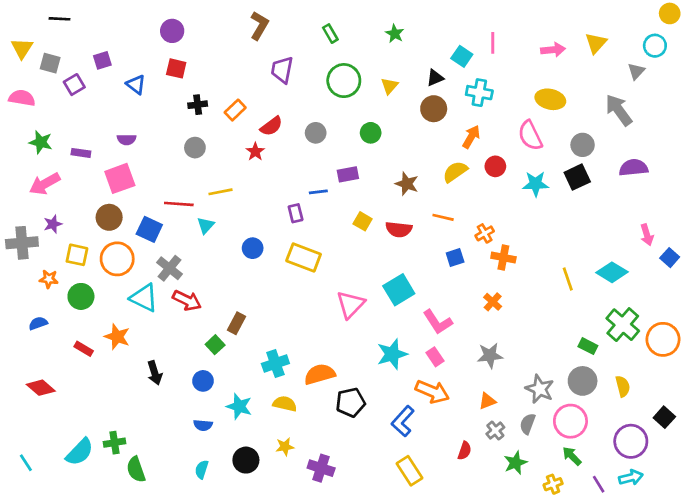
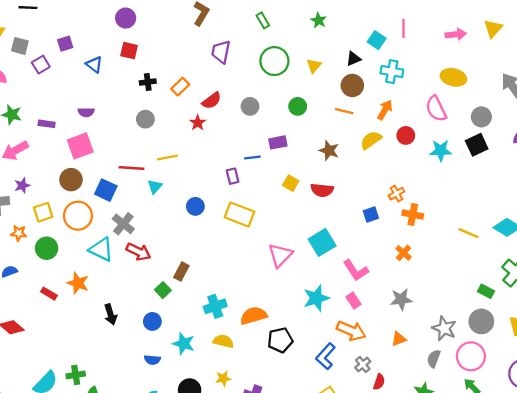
orange line: (443, 217) -> (344, 111), moved
yellow square: (77, 255) -> (43, 212), turned -30
yellow line: (568, 279) -> (469, 233), turned -48
gray cross: (495, 431) -> (363, 364), moved

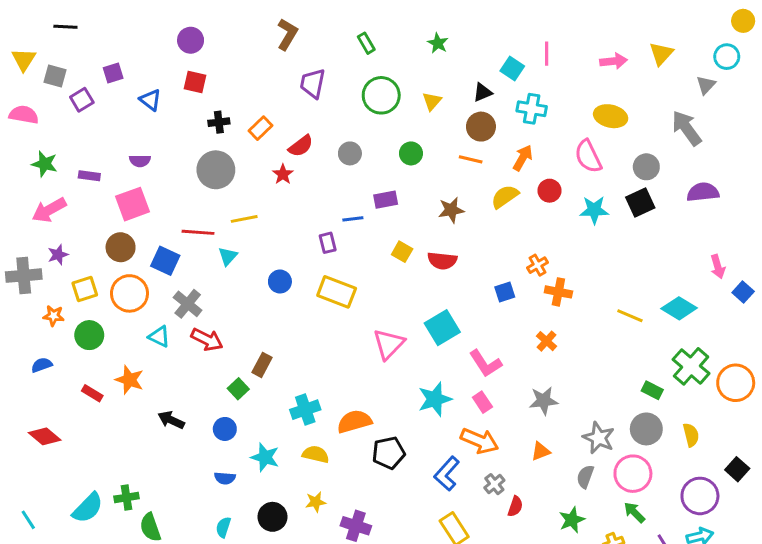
gray circle: (145, 119) -> (216, 170), size x1.6
brown star: (329, 151) -> (451, 210), turned -30
cyan triangle: (101, 249) -> (159, 337), size x0.7
black arrow: (111, 314) -> (171, 420), turned 132

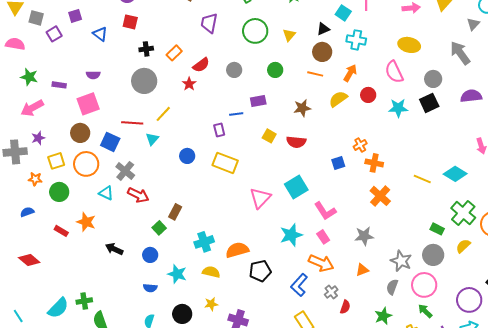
yellow line: (244, 219) -> (163, 114), turned -36
orange cross: (547, 341) -> (380, 196), moved, size x1.5
yellow semicircle: (691, 435) -> (463, 246), moved, turned -119

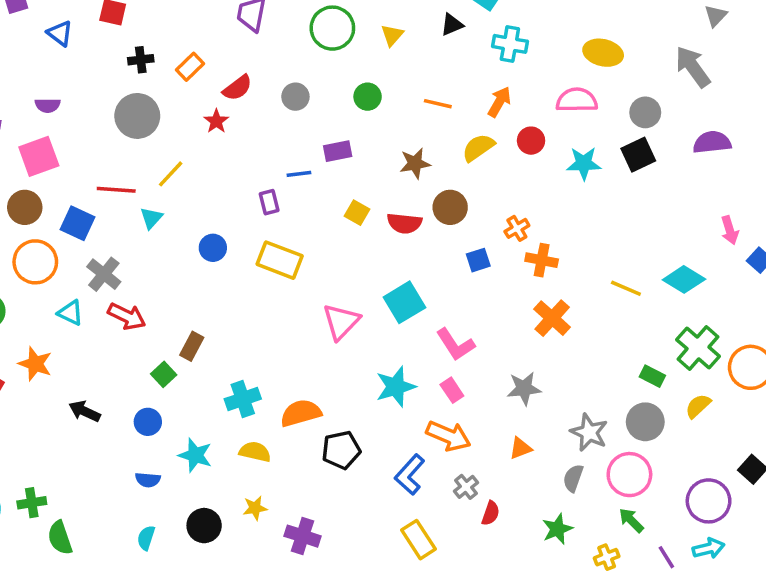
brown circle: (322, 52) -> (450, 207), moved
pink semicircle: (394, 72) -> (577, 100), turned 115

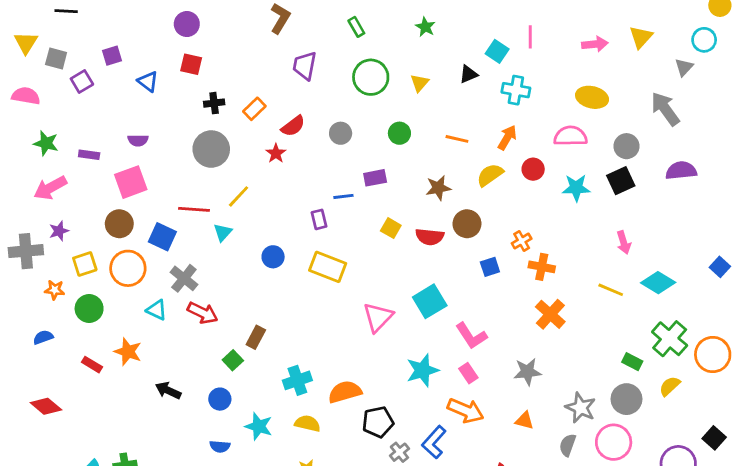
pink arrow: (730, 230) -> (624, 242), moved
orange triangle: (520, 448) -> (524, 421), turned 36
gray cross: (466, 487) -> (399, 452), moved

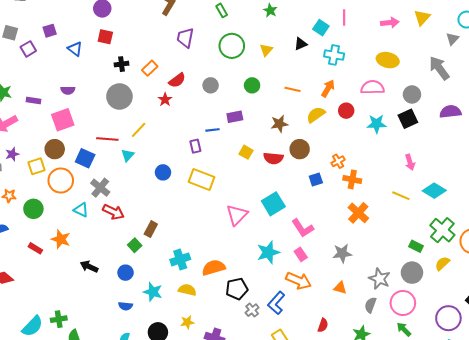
yellow square: (85, 264) -> (36, 166), moved

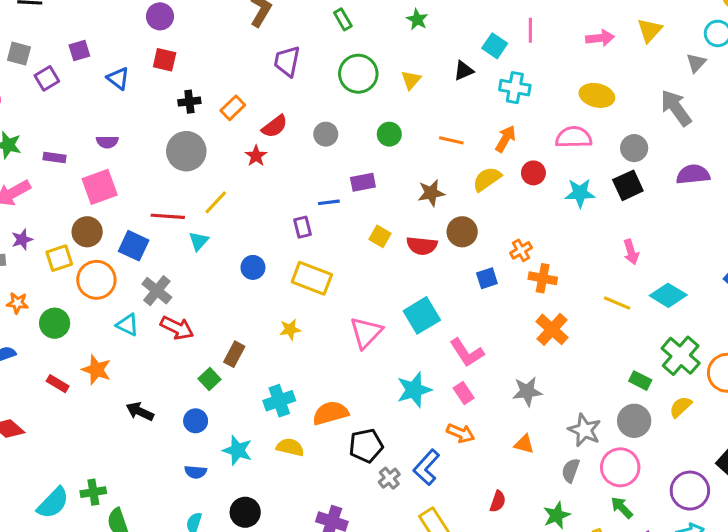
orange arrow: (299, 281) -> (461, 433), size x0.7
yellow star: (187, 322) -> (290, 329), moved

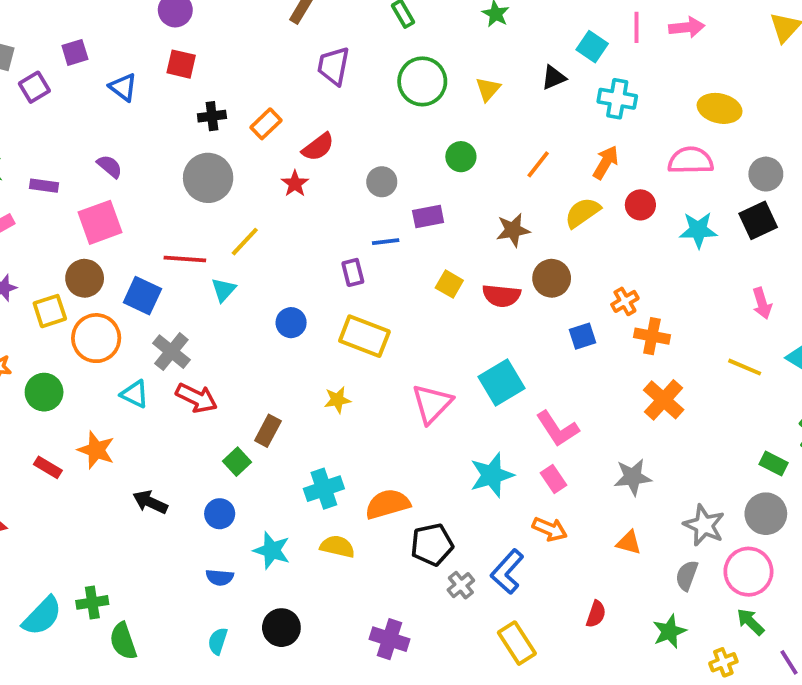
pink arrow: (600, 38) -> (687, 27), moved
gray circle: (326, 134) -> (382, 182), moved
orange line: (451, 140) -> (538, 164), turned -65
purple semicircle: (107, 142) -> (110, 166), turned -140

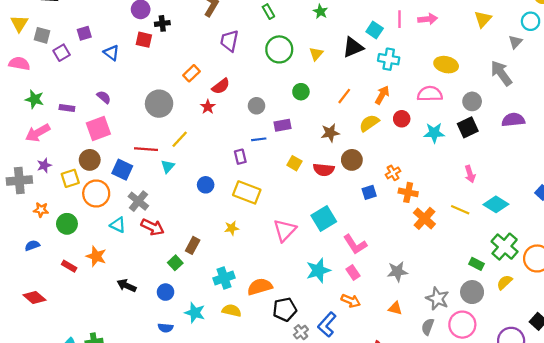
black triangle: (554, 78) -> (353, 47), size x1.5
black cross: (212, 116) -> (162, 23), moved
orange cross: (664, 400) -> (424, 218), moved

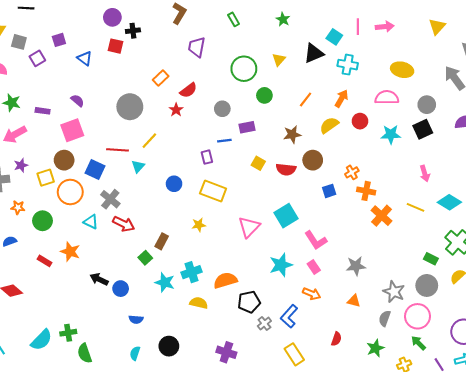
green circle: (279, 49) -> (244, 69), moved
blue circle: (166, 292) -> (121, 289), moved
cyan star: (195, 313) -> (165, 282), moved

